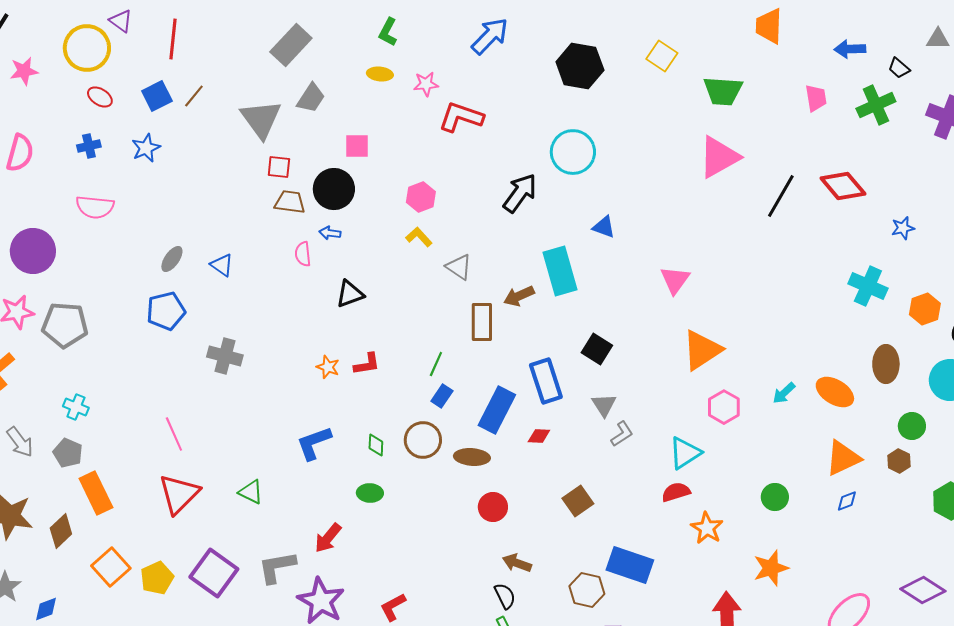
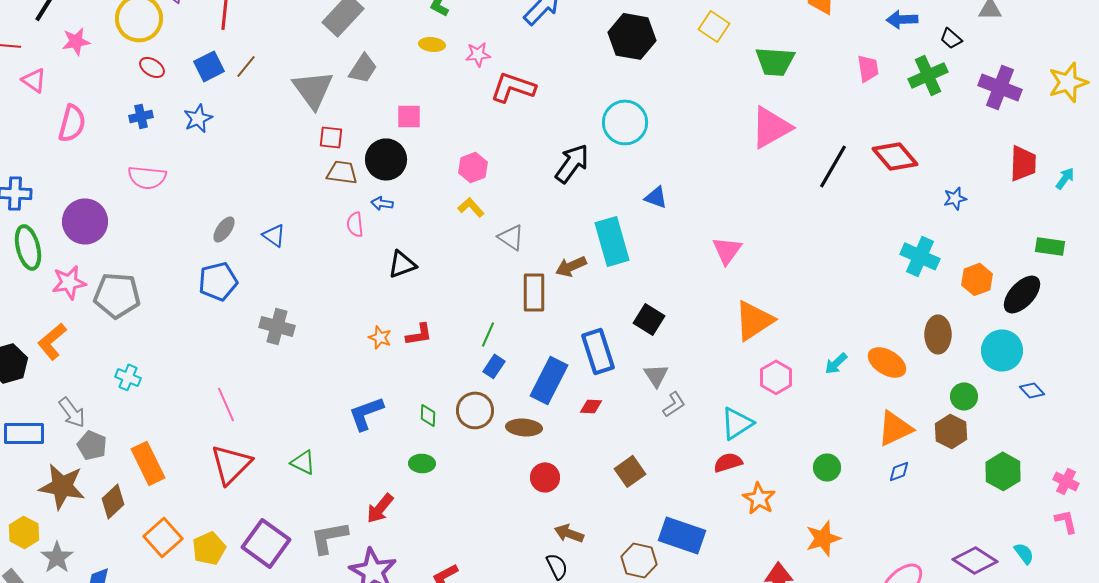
gray pentagon: (68, 453) -> (92, 445), moved
brown hexagon: (899, 461) -> (951, 431), size x1.4

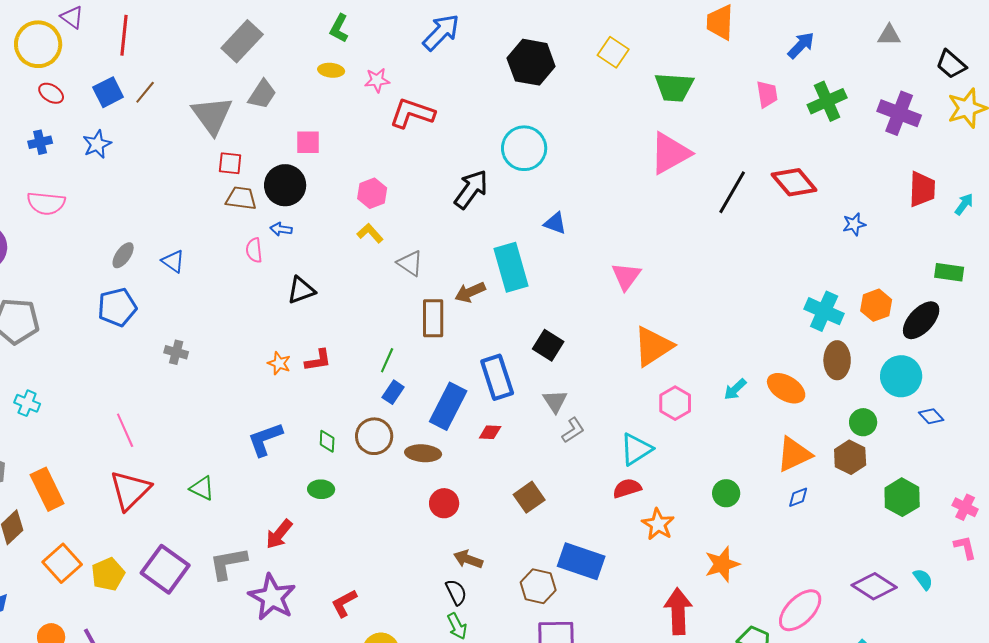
blue arrow: (902, 19) -> (801, 45), turned 136
black trapezoid: (951, 38) -> (951, 64), moved, size x1.4
cyan cross: (920, 256) -> (824, 311), moved
gray cross: (277, 326) -> (176, 352), size x0.7

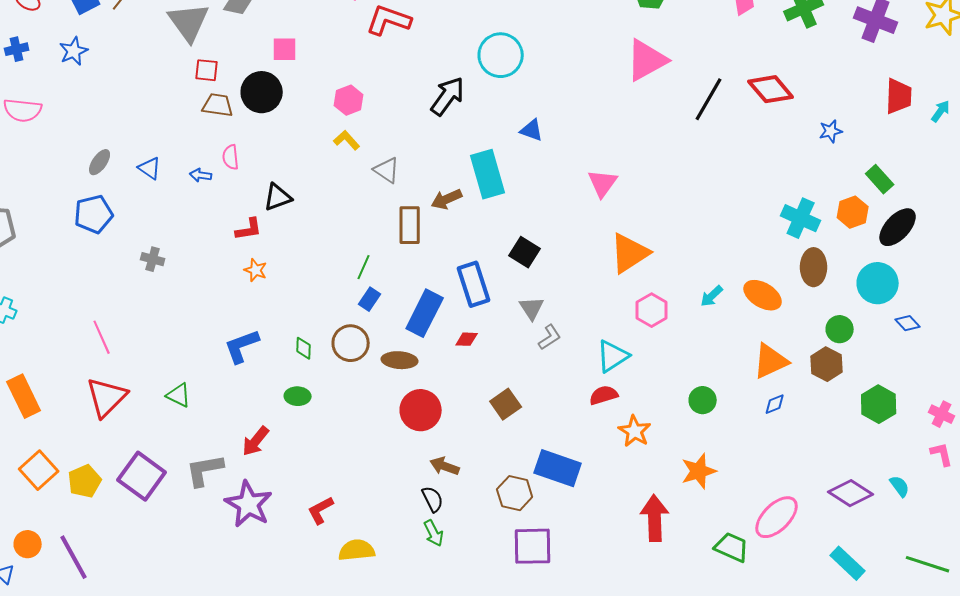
blue arrow: (281, 229) -> (201, 175), moved
green rectangle: (949, 272) -> (880, 179), moved, turned 40
red L-shape: (318, 360) -> (249, 229), moved
red circle: (444, 503) -> (421, 410), size x1.4

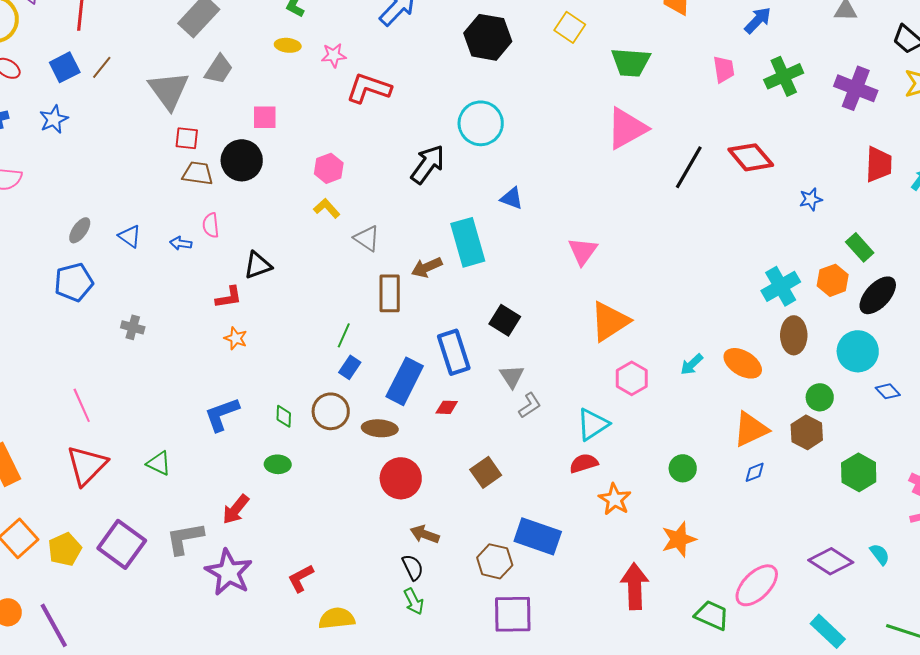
cyan cross: (801, 218) -> (781, 286), turned 36

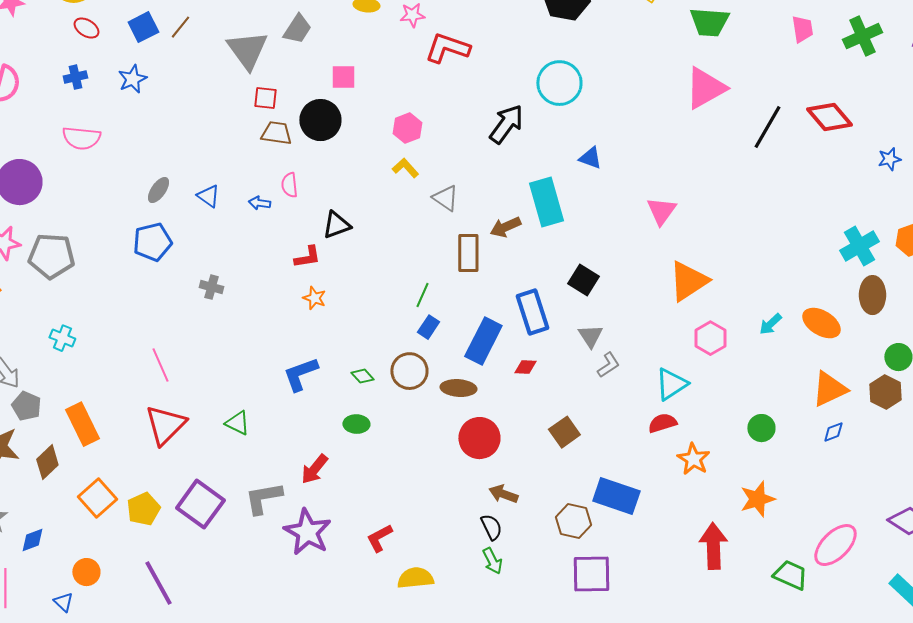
green diamond: (284, 416) -> (362, 376), turned -45
purple line: (54, 625) -> (158, 583), moved

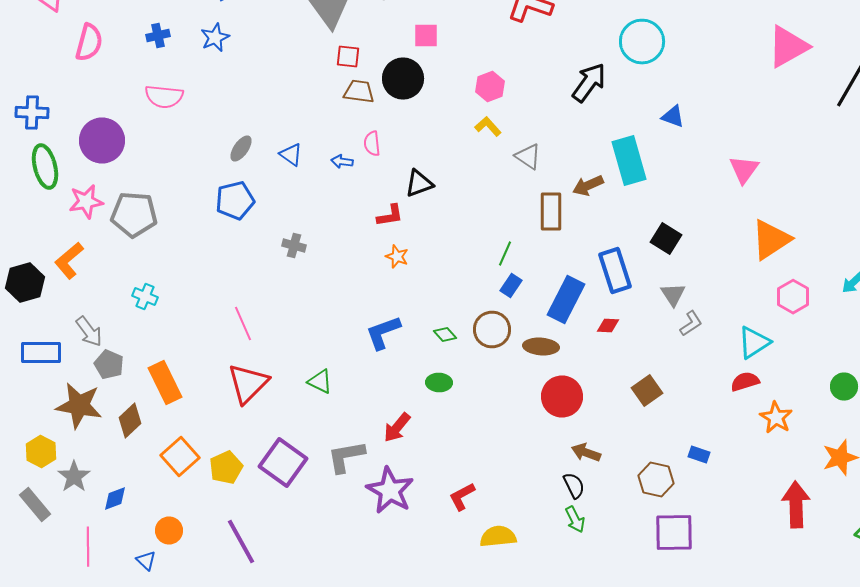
blue rectangle: (616, 496) -> (699, 454), size x0.5

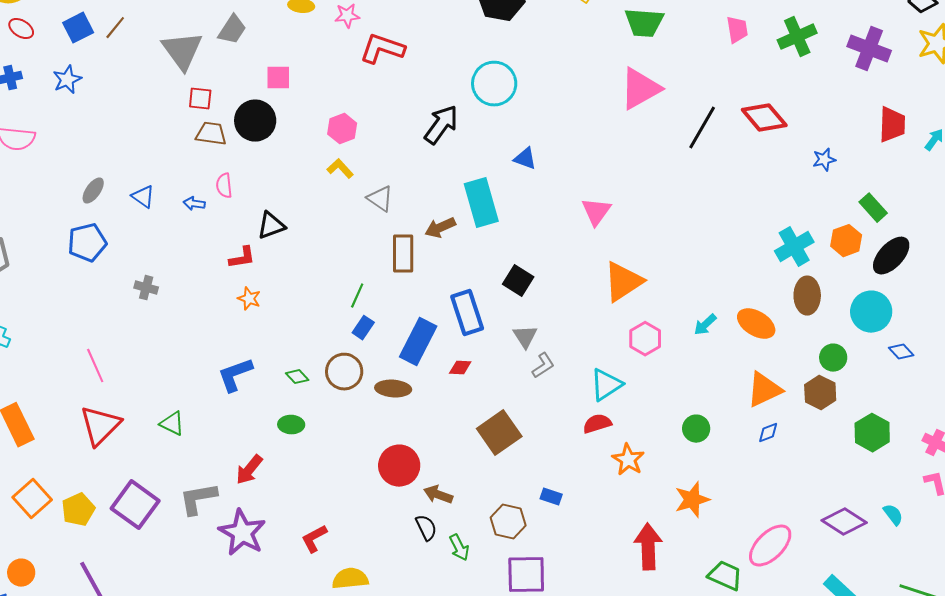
brown square: (647, 390) -> (499, 433), size x1.4
red circle: (562, 396) -> (399, 466), moved
green arrow: (575, 520) -> (459, 548), moved

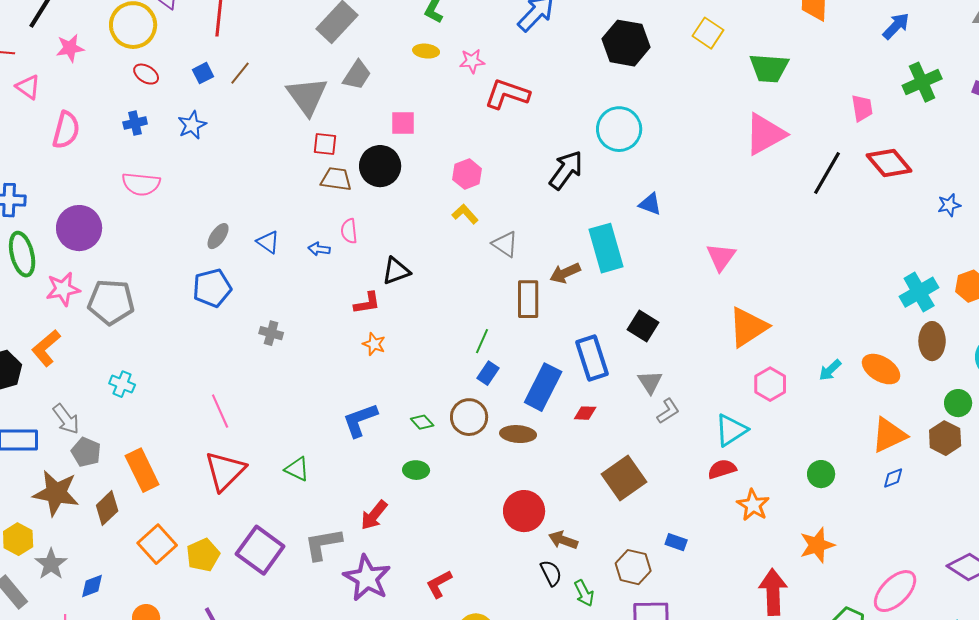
blue square: (78, 28) -> (203, 73), size x0.7
pink trapezoid: (737, 30) -> (862, 108), moved

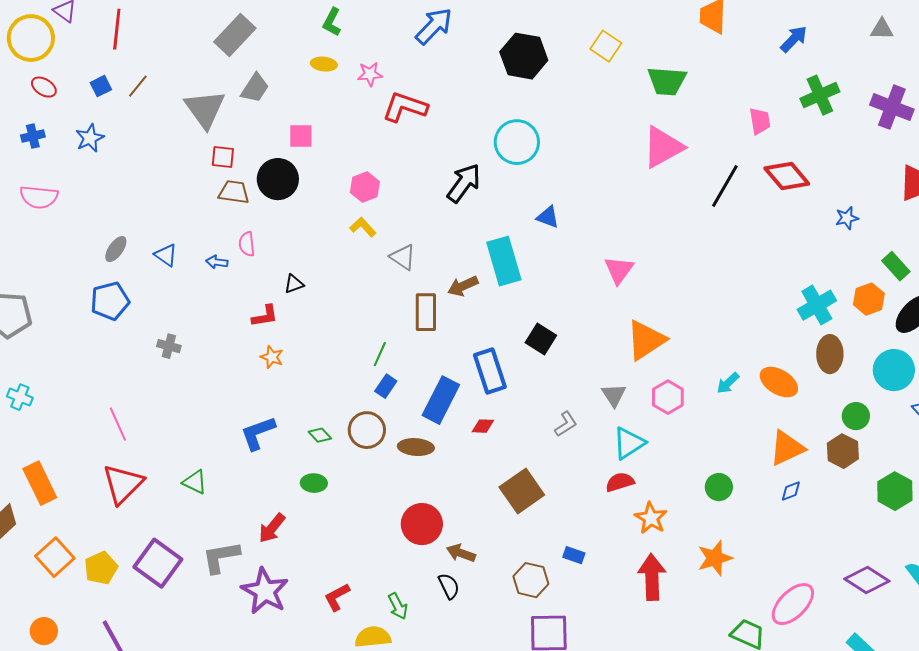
black triangle: (396, 271) -> (294, 284), size x0.7
gray triangle: (650, 382) -> (614, 395), moved
red arrow: (773, 592) -> (652, 577), moved
green arrow: (584, 593) -> (398, 606), moved

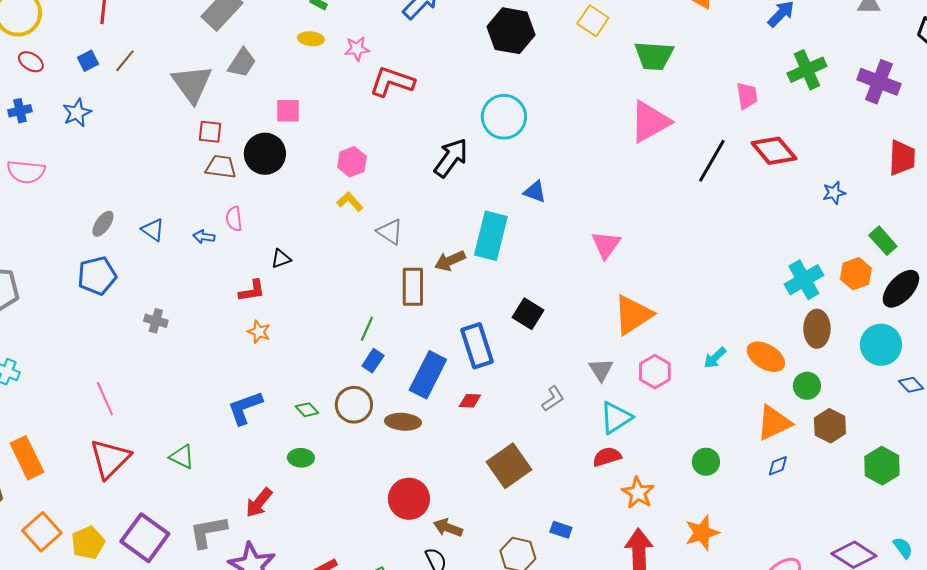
cyan rectangle: (504, 261) -> (491, 236), turned 30
green circle: (856, 416) -> (807, 386), moved

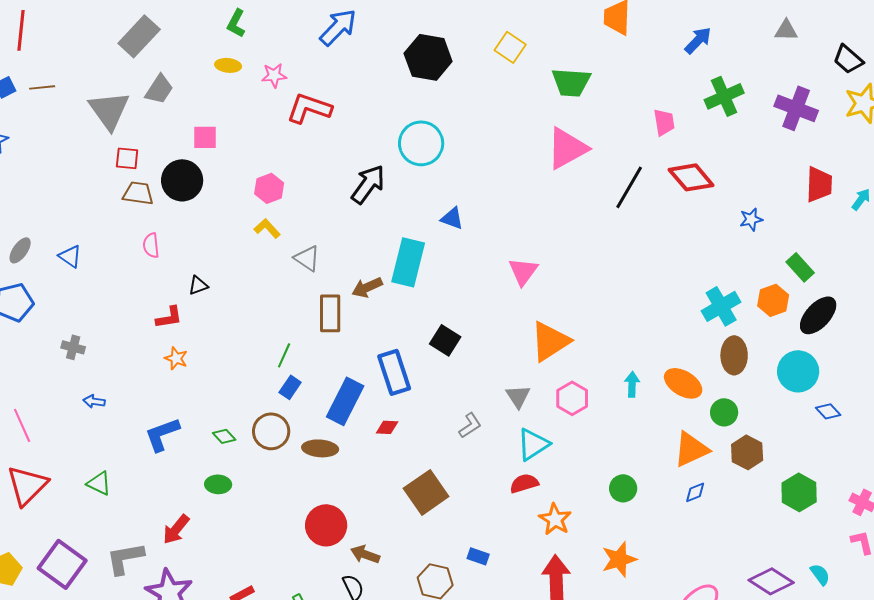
brown line: (125, 61) -> (42, 87), turned 45
blue arrow: (204, 237) -> (94, 401), moved
cyan arrow: (715, 358) -> (632, 384), turned 135

